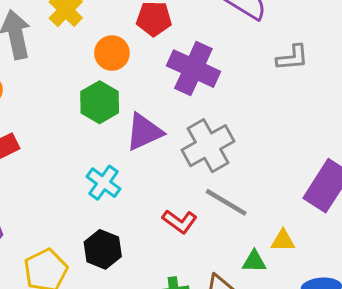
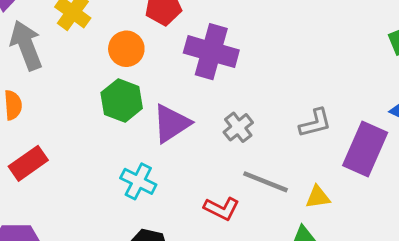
gray L-shape: (292, 58) -> (315, 123), moved
gray cross: (208, 146) -> (238, 127), size x0.6
yellow triangle: (283, 241) -> (318, 197), moved

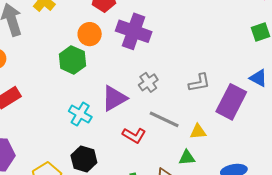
orange circle: (126, 49) -> (90, 34), moved
purple triangle: (171, 123) -> (114, 98), moved

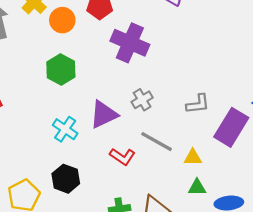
orange circle: (90, 34) -> (62, 20), moved
green triangle: (187, 158) -> (197, 187), moved

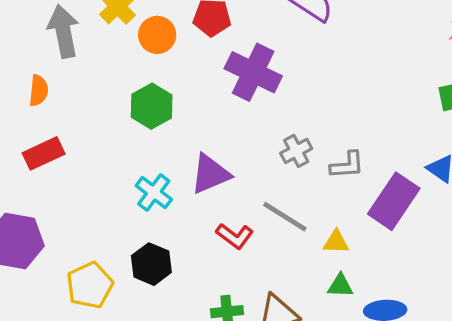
gray cross: (142, 100) -> (296, 151), moved

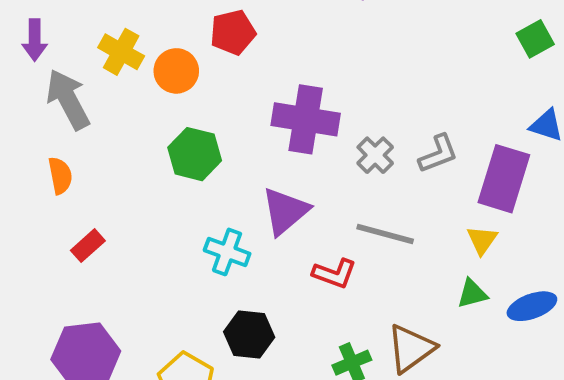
purple cross: (253, 72) -> (306, 119), moved
red rectangle: (44, 153) -> (88, 246), size x0.7
yellow triangle: (336, 242) -> (482, 240), moved, turned -40

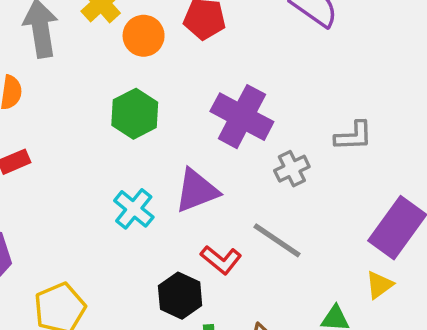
gray L-shape: (438, 154) -> (354, 136), moved
yellow triangle: (482, 240) -> (379, 285), moved
black hexagon: (249, 334) -> (180, 296), moved

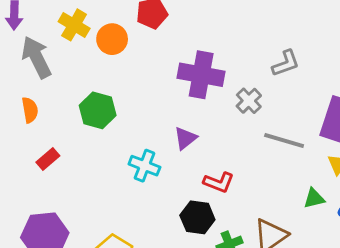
green hexagon: (135, 114) -> (98, 110), moved
purple triangle: (197, 191) -> (185, 138), size x0.7
gray line: (277, 240) -> (284, 141), moved

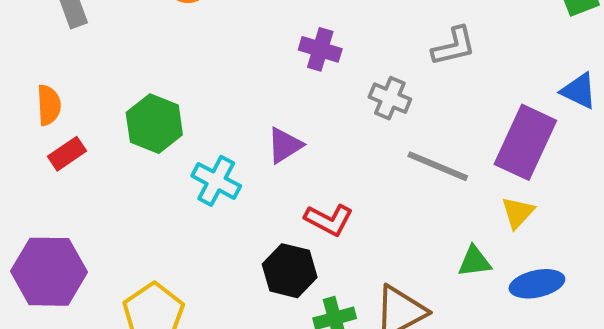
purple cross: (201, 75) -> (320, 49), size x0.6
gray cross: (249, 101) -> (390, 98), turned -30
orange semicircle: (30, 110) -> (49, 105), moved
green hexagon: (98, 110) -> (154, 124), moved

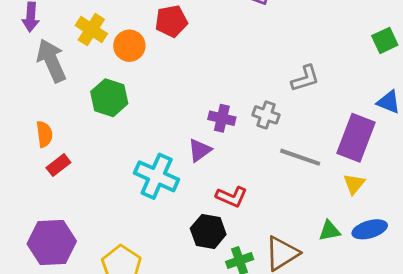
purple cross: (320, 49) -> (222, 118), moved
green hexagon: (154, 124) -> (109, 98), moved
cyan cross: (216, 181) -> (157, 176), size x1.4
green triangle: (474, 261) -> (329, 231), moved

